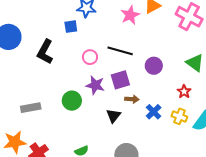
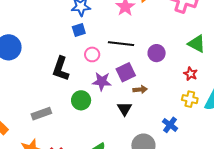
blue square: (71, 27) -> (79, 30), moved
black L-shape: (45, 52) -> (61, 69), moved
blue cross: (154, 112) -> (170, 125), moved

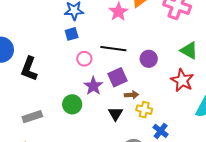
black L-shape: (61, 69) -> (29, 69), moved
red star: (191, 74) -> (182, 80), size x1.6
purple star: (102, 81) -> (93, 86), turned 30
yellow cross: (190, 99) -> (144, 110), moved

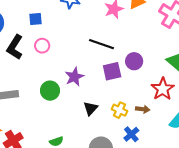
blue square: (72, 34) -> (36, 19), moved
pink circle: (84, 59) -> (42, 46), moved
purple square: (118, 77) -> (112, 71), moved
brown arrow: (132, 95) -> (143, 109), moved

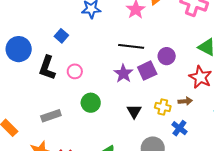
blue square: (36, 19) -> (61, 36), turned -32
pink circle: (42, 46) -> (75, 71), moved
purple star: (74, 77) -> (123, 74), moved

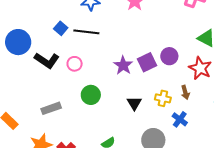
black line: (131, 46) -> (86, 32), moved
purple circle: (167, 56) -> (169, 56), moved
black L-shape: (47, 68) -> (47, 60), turned -75
brown arrow: (185, 101) -> (185, 92), turned 80

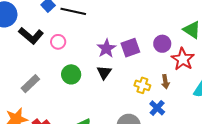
purple circle: (169, 56) -> (162, 44), moved
black triangle: (134, 103) -> (104, 72), moved
gray rectangle: (51, 108) -> (30, 84), turned -30

